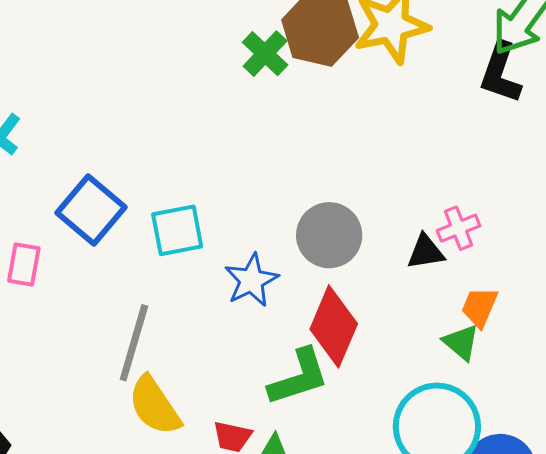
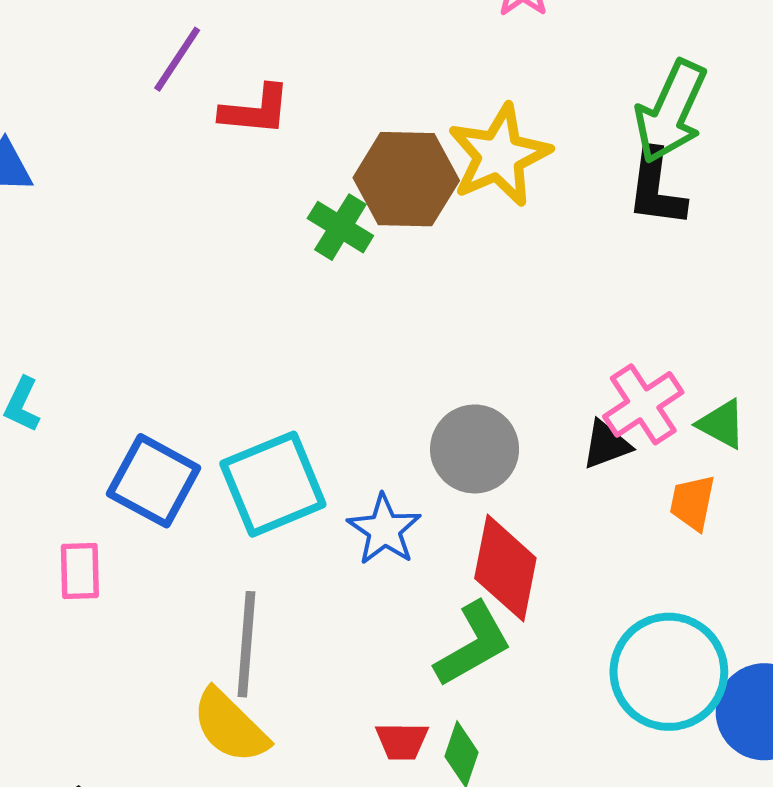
pink cross: (459, 228) -> (643, 404), size x1.4
cyan square: (177, 230) -> (273, 484), size x1.4
green triangle: (461, 342) -> (722, 424), moved
yellow semicircle: (154, 406) -> (230, 726), moved

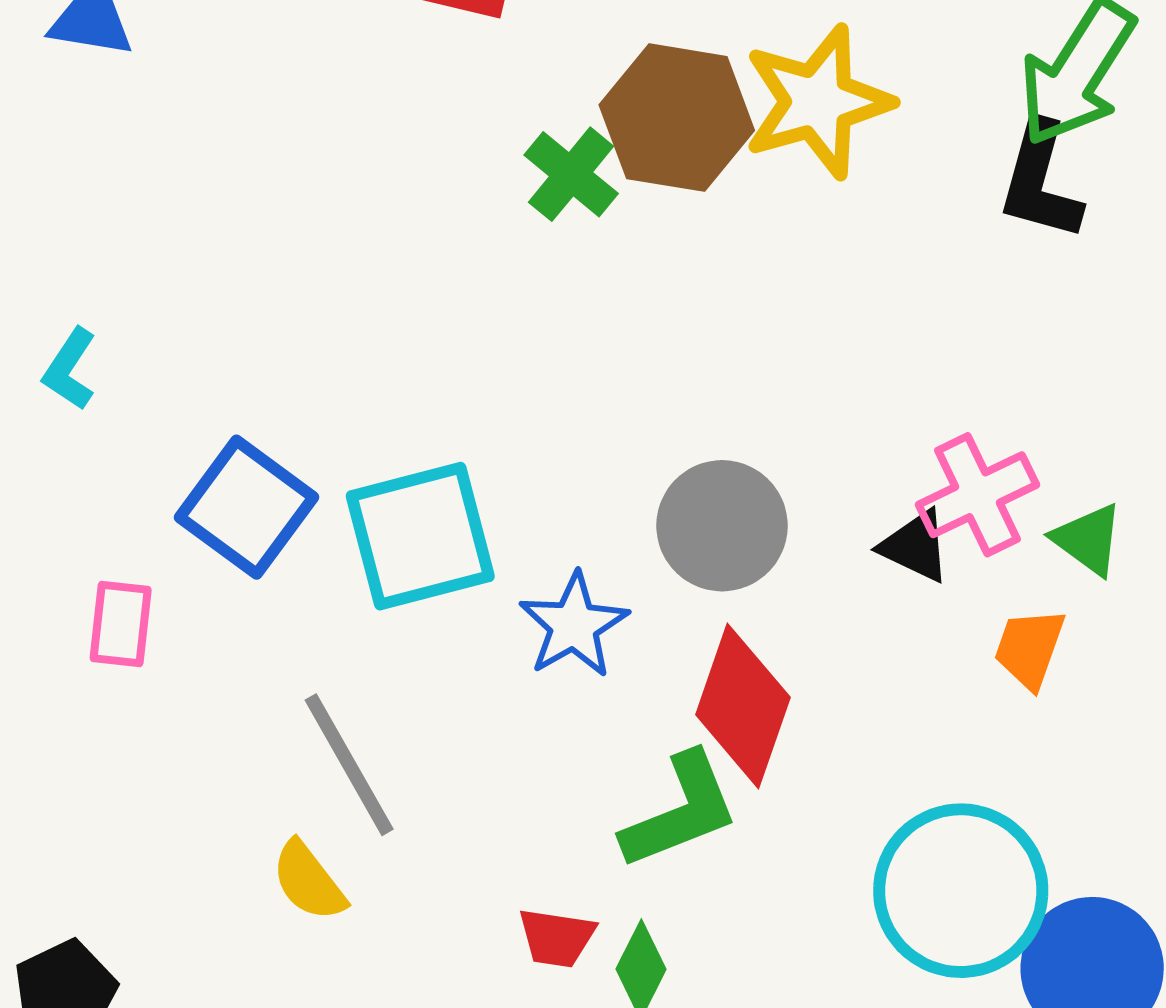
black triangle: (606, 445) -> (915, 546), turned 38
gray line: (246, 644) -> (349, 765), turned -42
yellow semicircle: (230, 726) -> (309, 881), size x0.7

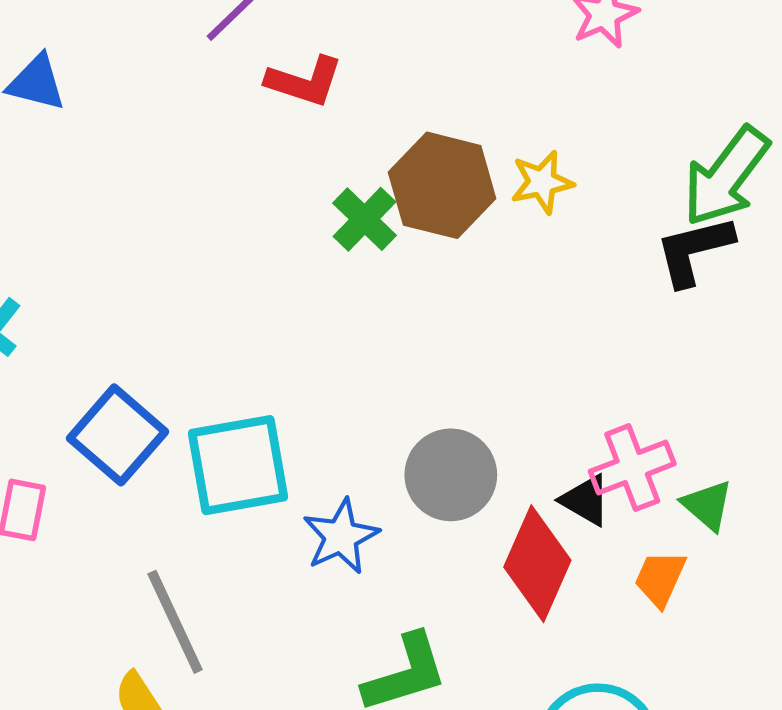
yellow star: (817, 102) -> (542, 182), size x0.6
black L-shape: (1040, 181) -> (694, 250), turned 56
red diamond: (743, 706) -> (537, 564), moved

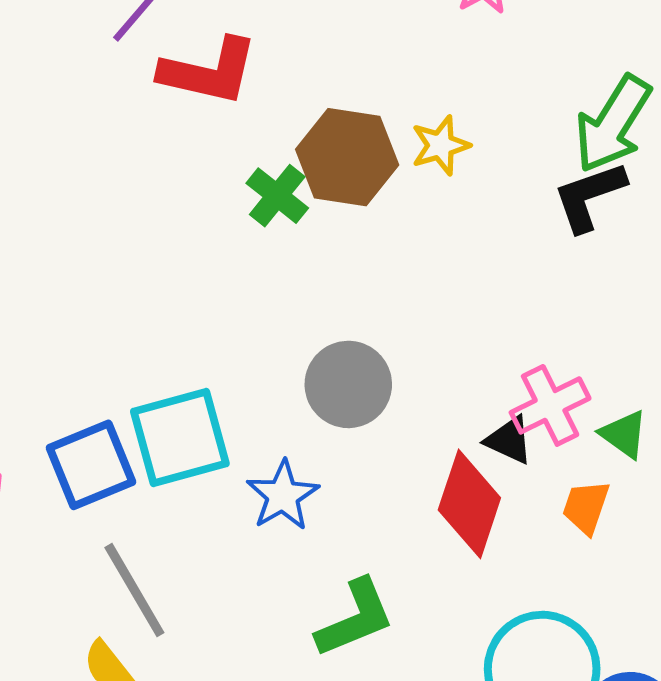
red L-shape: (304, 81) -> (209, 71), size x1.4
blue square: (118, 435) -> (91, 465), moved, turned 32
gray circle: (451, 475) -> (348, 384), moved

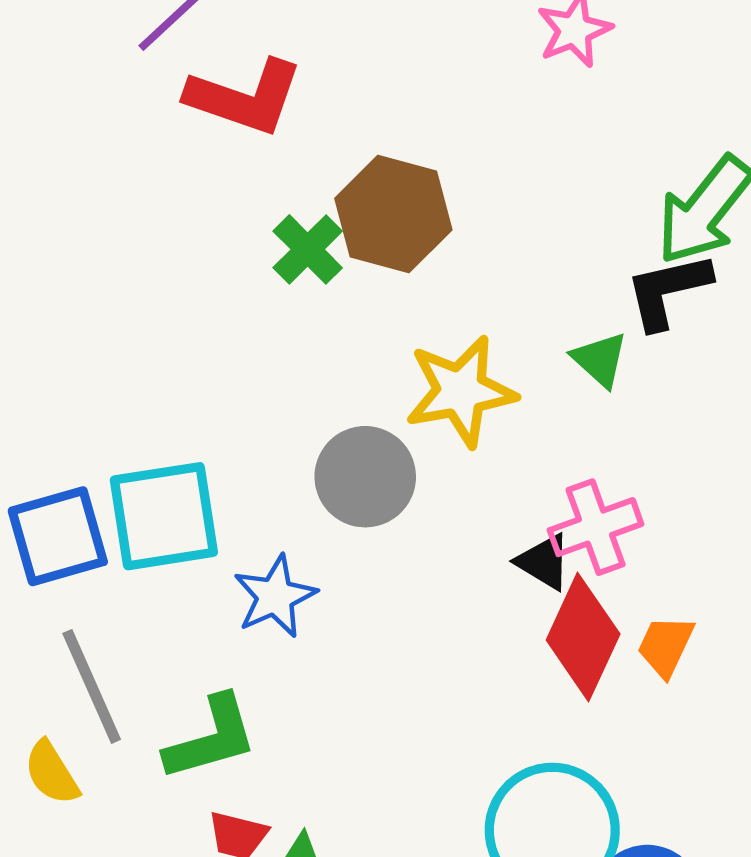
yellow star: (440, 145) -> (461, 391), moved, size x1.6
green triangle: (624, 434) -> (600, 360), moved
red diamond: (469, 504) -> (583, 637), moved
orange trapezoid: (586, 507) -> (665, 646), moved
green L-shape: (355, 618) -> (211, 738), moved

